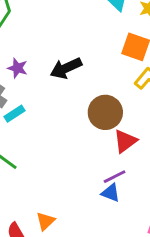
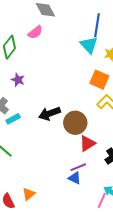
purple star: (18, 68) -> (18, 80), moved
black arrow: (66, 68) -> (50, 113), moved

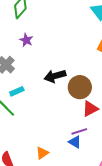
cyan rectangle: (13, 119) -> (17, 91), moved
orange triangle: (29, 194) -> (42, 153), moved

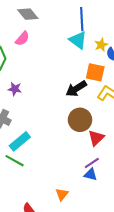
black arrow: (55, 76) -> (76, 89), moved
cyan rectangle: (17, 91) -> (20, 141), size x1.5

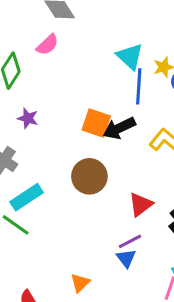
blue line: (82, 19) -> (139, 86), moved
orange square: (95, 72) -> (96, 123), moved
brown circle: (80, 120) -> (89, 176), moved
blue triangle: (91, 175) -> (126, 258), turned 32

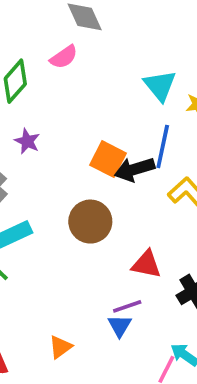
blue line: (139, 86) -> (163, 147), moved
red triangle: (141, 205) -> (146, 264), turned 40

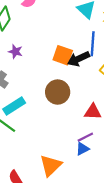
blue triangle: (120, 326) -> (83, 149), turned 40
orange triangle: (60, 347) -> (51, 166), size x1.6

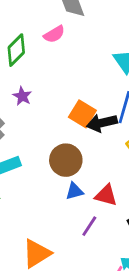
purple line: (85, 137) -> (89, 226), turned -42
blue triangle: (83, 149) -> (74, 191), moved

